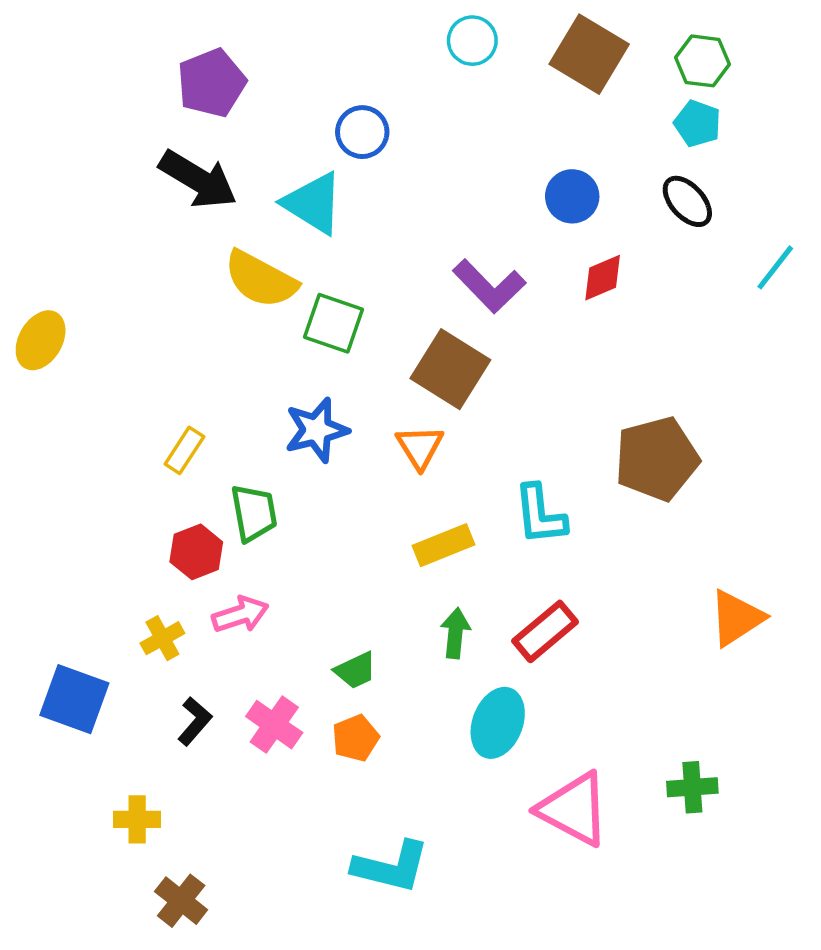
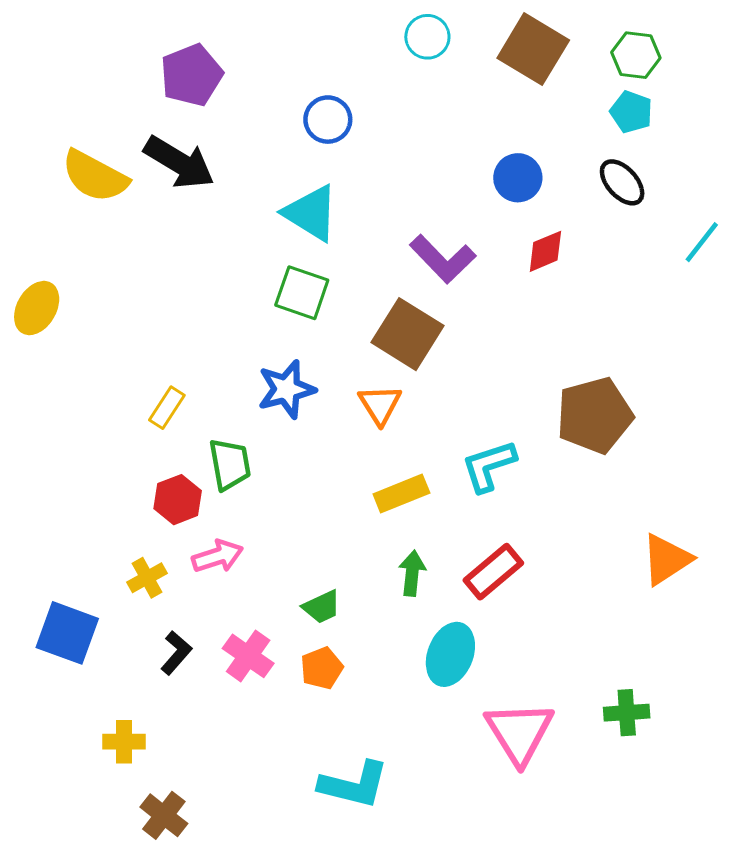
cyan triangle: (313, 203) -> (311, 213), moved
yellow semicircle: (261, 279) -> (95, 176), moved
cyan L-shape: (540, 515) -> (489, 466), turned 78
pink triangle: (574, 809) -> (519, 733), turned 30

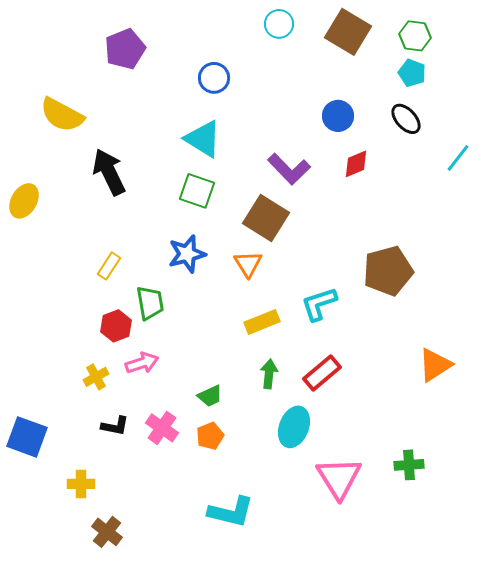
black arrow: (179, 162) -> (109, 172), moved, turned -147
blue square: (67, 633) -> (27, 437), moved
black L-shape: (176, 653) -> (115, 426), turned 60

